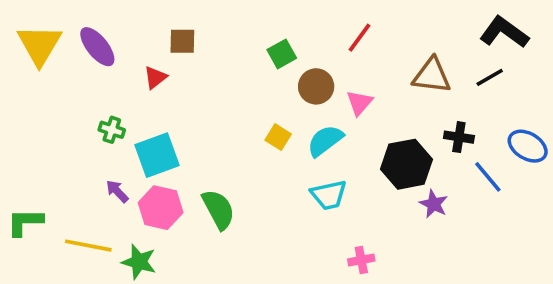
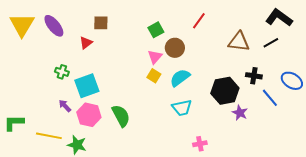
pink triangle: (359, 103) -> (155, 57), moved

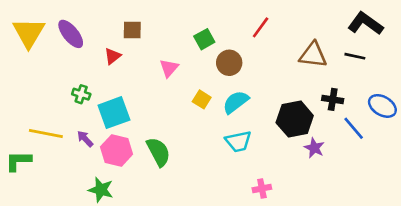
black line: (271, 43) -> (355, 56), turned 42
pink triangle: (155, 57) -> (169, 68), moved
yellow line: (49, 136) -> (46, 133), moved

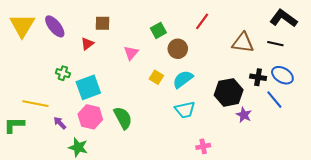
blue ellipse: (382, 106) -> (282, 75), moved
purple arrow: (85, 139) -> (60, 123), moved

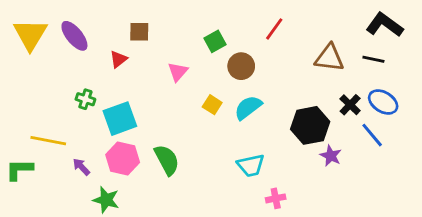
black cross: (258, 77) -> (350, 105), turned 35
cyan trapezoid: (185, 110) -> (251, 165), moved

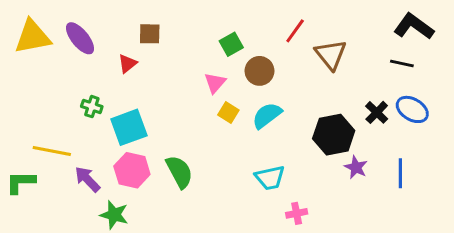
yellow triangle: (30, 34) -> (33, 37), turned 48
brown triangle: (329, 58) -> (331, 55), moved, turned 44
pink triangle: (178, 72) -> (215, 83), moved
blue line: (372, 135) -> (400, 173), moved, turned 40
purple arrow: (81, 167) -> (87, 179), size x1.4

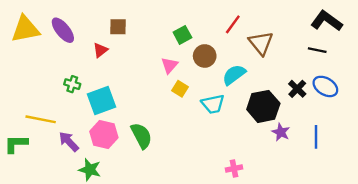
cyan semicircle: (267, 115) -> (234, 75), moved
cyan trapezoid: (270, 178) -> (213, 104), moved

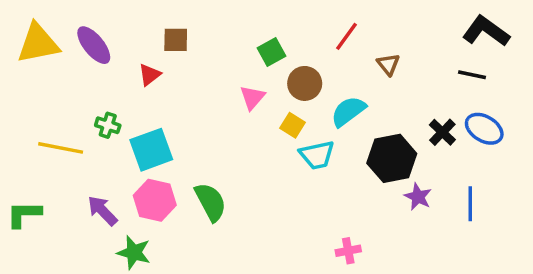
brown triangle: (261, 43) -> (388, 64), size x0.6
yellow square: (180, 89) -> (292, 125), moved
yellow line: (41, 119) -> (61, 148), moved

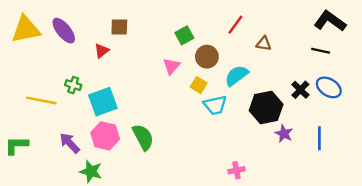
brown triangle: (388, 64) -> (264, 44), turned -42

